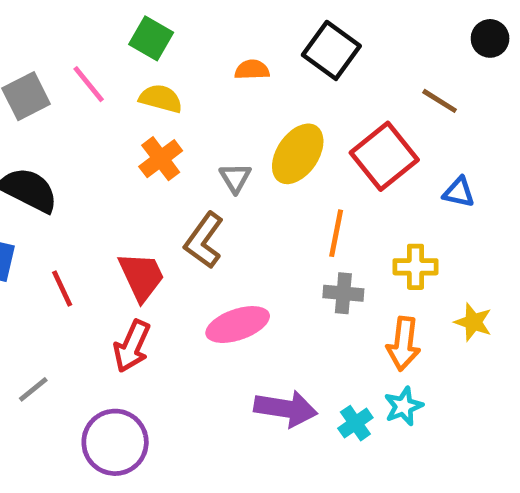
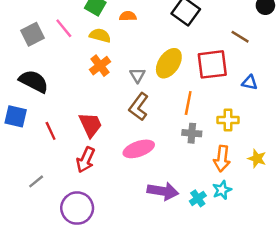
orange semicircle: (252, 70) -> (128, 16), moved
red square: (384, 156) -> (212, 64), turned 32
brown L-shape: (204, 240) -> (139, 107), moved
yellow star: (473, 322) -> (257, 159), moved

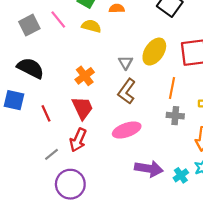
orange cross: (100, 66) -> (85, 76), moved
gray line: (36, 181) -> (52, 154), moved

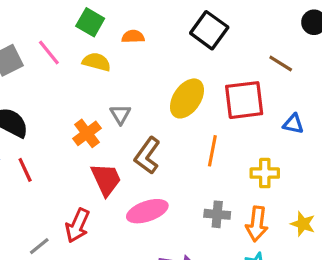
gray triangle: (126, 63) -> (120, 114), moved
red trapezoid: (82, 108) -> (106, 179), moved
red line: (46, 113) -> (25, 170), moved
gray cross: (175, 116) -> (217, 214), moved

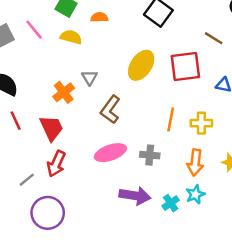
orange line: (212, 151) -> (171, 119), moved
red trapezoid: (106, 179) -> (51, 128), moved
gray cross: (217, 214) -> (150, 155), moved

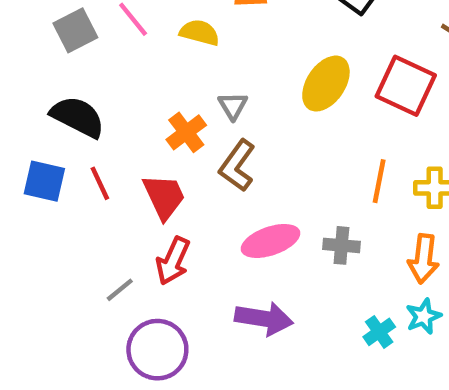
red square: (185, 67) -> (406, 86), turned 32
brown L-shape: (110, 110) -> (237, 166), moved
purple arrow: (135, 196) -> (264, 319), moved

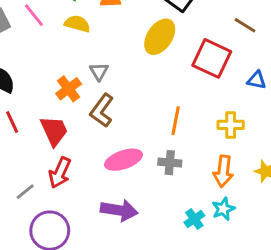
yellow ellipse: (326, 84) -> (160, 37), moved
orange line: (379, 181) -> (176, 121), moved

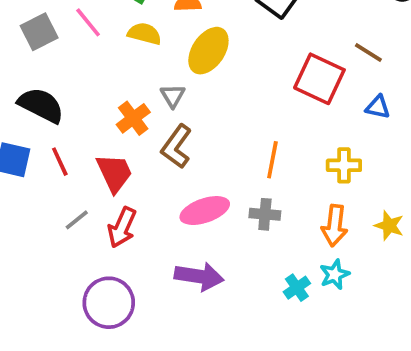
brown line: (245, 25) -> (368, 52), moved
yellow ellipse: (160, 37) -> (208, 51), moved
gray line: (25, 192) -> (77, 220), moved

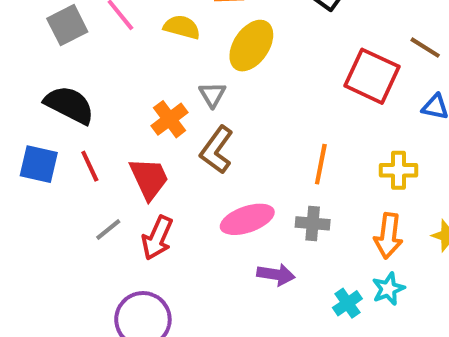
purple arrow: (199, 276) -> (276, 275), moved, size x0.7

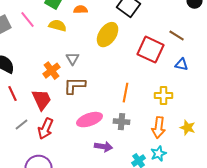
yellow ellipse: (251, 46) -> (108, 35), moved
brown L-shape: (217, 150) -> (75, 86), turned 55

